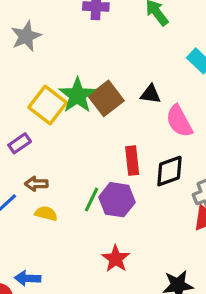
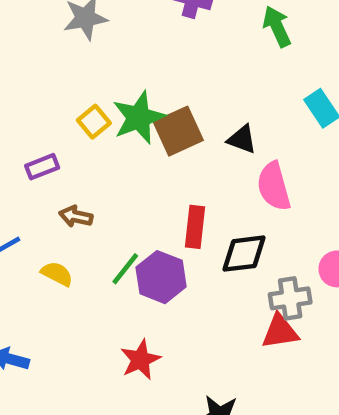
yellow square: (48, 105) -> (94, 122), size x0.6
brown arrow: (36, 184) -> (76, 216), moved

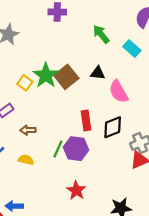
green arrow: (277, 26) -> (101, 34), moved

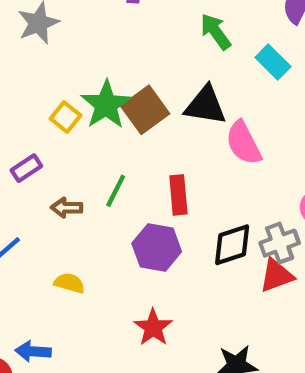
black triangle: (98, 73) -> (205, 105), size x1.5
black diamond: (113, 127) -> (232, 245), moved
green line: (58, 149) -> (116, 191), moved
yellow semicircle: (26, 160) -> (69, 283), moved

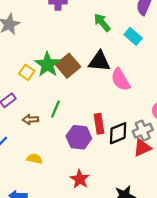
red rectangle: (178, 195) -> (99, 124), moved

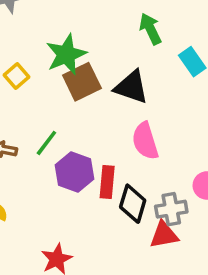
green star: (47, 64) -> (66, 54), moved
pink semicircle: (120, 80) -> (145, 141), moved
black diamond: (118, 133) -> (133, 204), turned -65
purple hexagon: (79, 137) -> (74, 172), moved

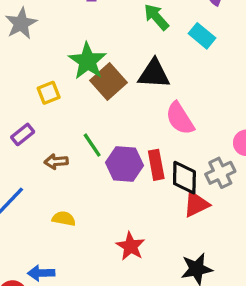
yellow square: (17, 76) -> (49, 93), turned 35
green line: (46, 143) -> (92, 145), turned -55
red triangle: (164, 235) -> (196, 204), moved

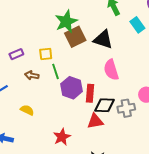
yellow square: (49, 93) -> (46, 54), moved
black diamond: (184, 178) -> (104, 105), turned 75
red triangle: (196, 204) -> (95, 121), moved

